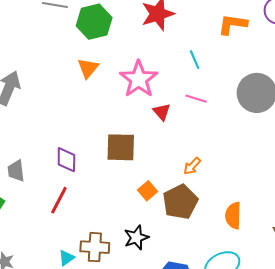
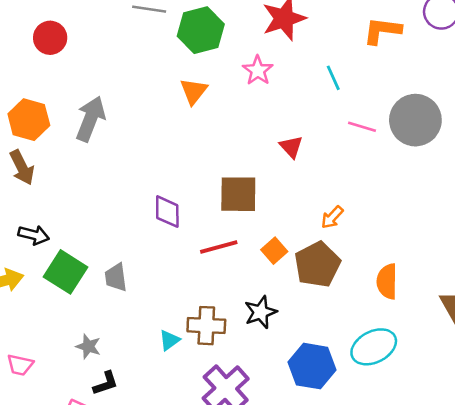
pink star: (139, 79) -> (258, 70), moved, size x0.6
pink line: (196, 99) -> (362, 127), moved
gray trapezoid: (16, 171) -> (116, 277), moved
red line: (59, 200) -> (219, 247), moved, turned 48

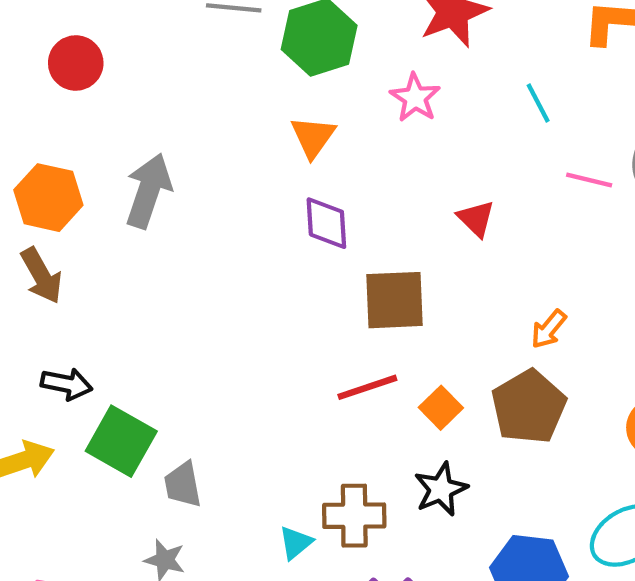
purple diamond: (167, 212) -> (326, 223), moved
orange square: (274, 251) -> (441, 408), moved
gray trapezoid: (116, 277) -> (183, 485), moved

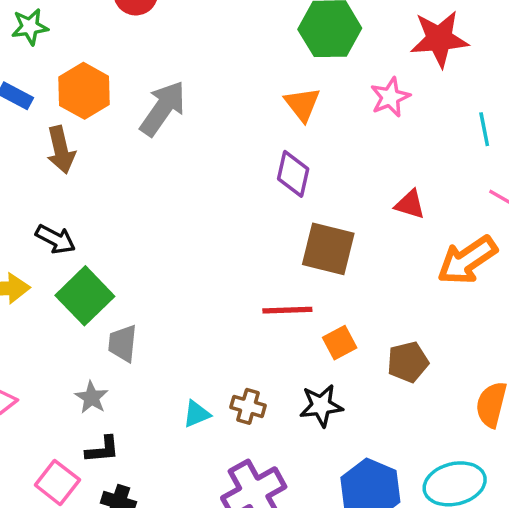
orange triangle: (313, 137) -> (302, 104), turned -30
red triangle: (476, 218) -> (410, 204), turned -44
orange arrow: (549, 329) -> (467, 260), moved, size x1.8
brown pentagon: (529, 407) -> (408, 362), size x0.7
brown cross: (354, 516) -> (248, 406), size x0.7

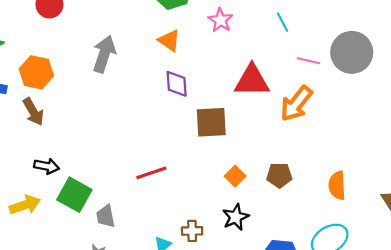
gray arrow: (163, 108) -> (104, 54), moved
red triangle: (410, 204) -> (252, 81), size x1.8
red line: (287, 310) -> (151, 173), moved
brown pentagon: (408, 362) -> (279, 175), turned 30

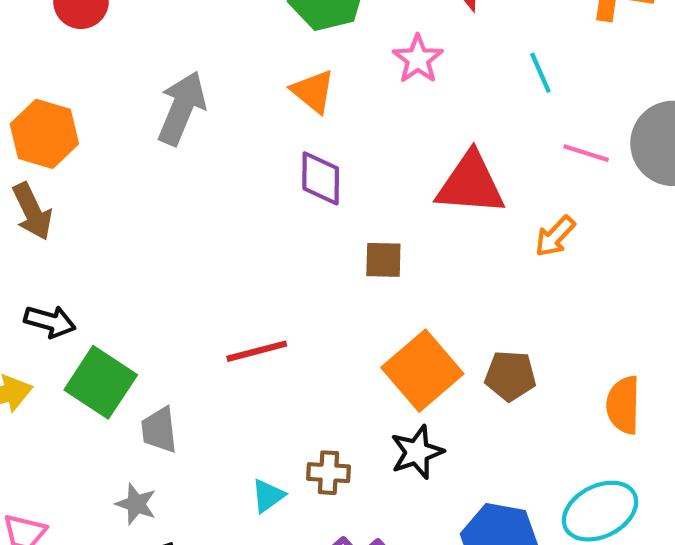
orange arrow: (296, 104) -> (555, 236), size x0.6
brown square: (211, 122) -> (383, 260), size x0.6
orange square: (235, 176) -> (422, 371), size x1.8

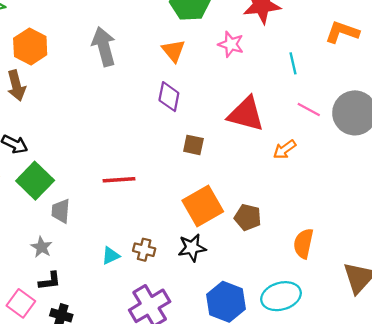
pink star: (418, 59) -> (231, 44), turned -30
gray arrow: (182, 108) -> (104, 47), turned -48

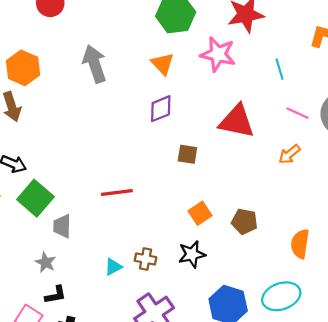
pink star: (231, 44) -> (218, 54), size x1.4
purple diamond: (169, 97) -> (161, 109), turned 60
orange arrow: (285, 149) -> (289, 154), moved
orange square: (203, 206) -> (200, 213), size x0.6

